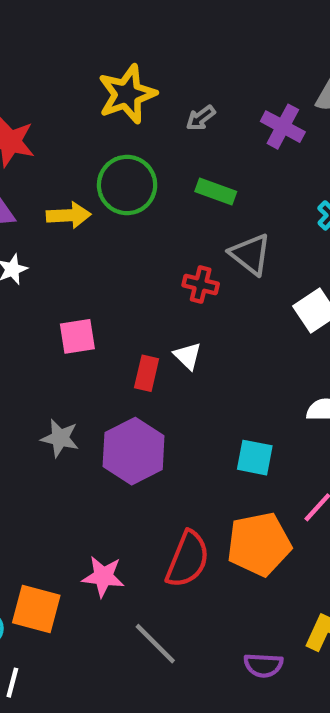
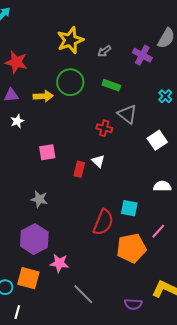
purple hexagon: (134, 451) -> (34, 239), moved
red semicircle: (188, 559) -> (103, 222), moved

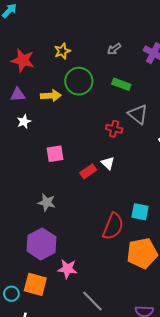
yellow star: (70, 40) -> (62, 51), moved, size x0.6
red rectangle: (79, 169) -> (88, 171), turned 42

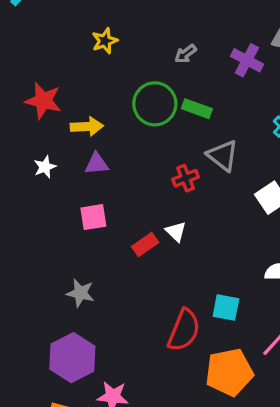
yellow star: (62, 51) -> (105, 41), moved
red star: (23, 60) -> (43, 101), moved
green circle: (79, 81) -> (155, 104), moved
purple triangle: (18, 95) -> (97, 164), moved
red cross: (114, 129) -> (186, 178), turned -35

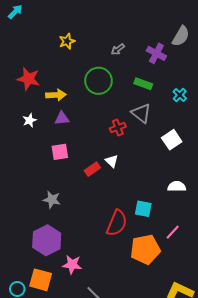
green rectangle: (197, 109) -> (143, 84), moved

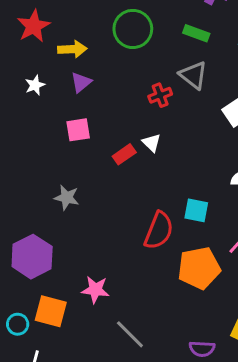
red star: (28, 79) -> (33, 26), turned 30
purple triangle: (62, 118) -> (81, 82), turned -35
purple hexagon: (47, 240) -> (32, 257), moved

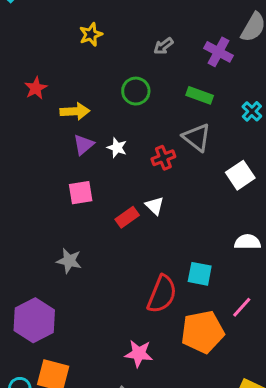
red star: (33, 26) -> (36, 88), size x0.7
green circle: (133, 29) -> (136, 91), size x0.7
white star: (35, 85) -> (117, 148), moved, turned -30
pink star: (95, 290) -> (139, 354), moved

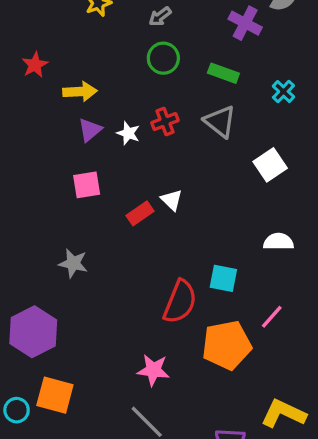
gray arrow: (163, 46) -> (160, 16), moved
green circle: (136, 91) -> (163, 58), moved
red cross: (163, 158) -> (165, 122), moved

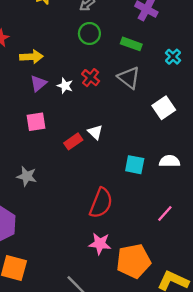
red cross: (165, 122) -> (91, 78), turned -30
cyan square: (223, 278) -> (135, 165), moved
orange pentagon: (227, 345) -> (134, 261), moved
pink star: (153, 370) -> (100, 244), moved

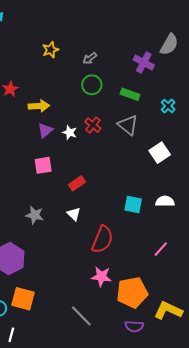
white triangle: (95, 132) -> (74, 214), moved

